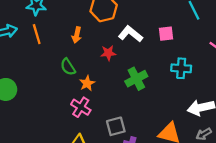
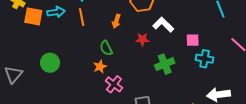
pink square: (166, 34) -> (193, 40), moved
orange star: (87, 83) -> (100, 67), moved

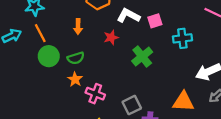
pink square: (193, 40) -> (155, 21), moved
green semicircle: (106, 48) -> (76, 58), turned -63
green circle: (50, 63) -> (49, 56), moved

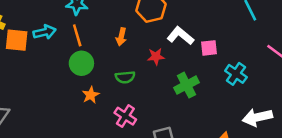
cyan cross: (182, 38) -> (236, 74), turned 30
green semicircle: (76, 58) -> (125, 77), moved
orange star: (75, 79) -> (91, 95), moved

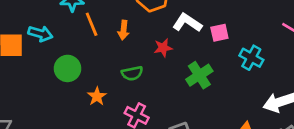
cyan arrow: (45, 32) -> (40, 34), turned 35
orange line: (77, 35) -> (92, 24), moved
green circle: (81, 63) -> (68, 68), moved

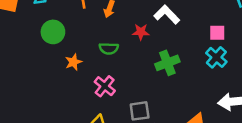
pink square: (219, 33) -> (217, 33), moved

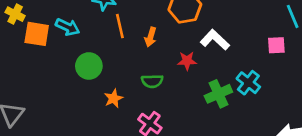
pink square: (217, 33) -> (276, 45), moved
cyan cross: (216, 57) -> (248, 83), moved

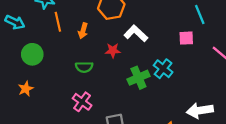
orange star: (114, 98) -> (26, 89), moved

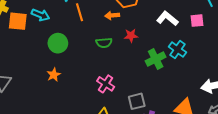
orange arrow: (83, 31) -> (112, 15), moved, turned 72
white L-shape: (136, 33) -> (167, 18), moved
green semicircle: (84, 67) -> (104, 43), moved

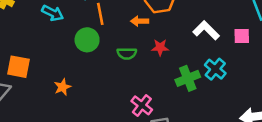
orange square: (18, 21) -> (19, 67), moved
green circle: (58, 43) -> (87, 40), moved
pink cross: (106, 84) -> (142, 105), moved

